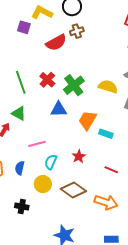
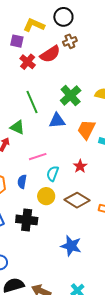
red cross: (47, 80) -> (28, 62), moved
green line: (21, 82) -> (32, 102), moved
black cross: (22, 207) -> (27, 220), size x1.5

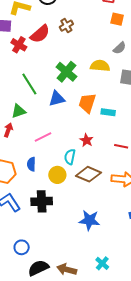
brown cross: (70, 41) -> (66, 26), moved
green triangle: (17, 127) -> (19, 111), turned -35
cyan semicircle: (53, 174) -> (70, 157), moved

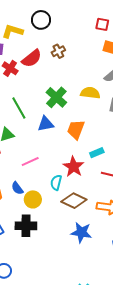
cyan rectangle: (108, 112) -> (97, 153), moved, turned -32
red star: (86, 140) -> (73, 167), size x1.5
blue semicircle: (31, 164) -> (17, 188), turned -40
yellow circle: (57, 175) -> (33, 199), moved
blue star: (89, 220) -> (81, 232), moved

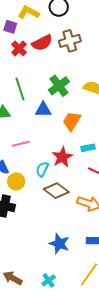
brown cross: (58, 51) -> (70, 41), size x1.5
blue star: (81, 232) -> (59, 244), moved

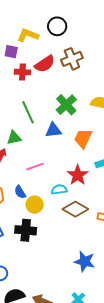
red cross: (19, 48) -> (22, 72), turned -35
cyan semicircle: (42, 169) -> (59, 189), turned 63

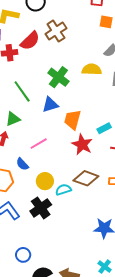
orange trapezoid: (83, 138) -> (73, 120), moved
cyan semicircle: (59, 189) -> (63, 190), moved
blue semicircle: (20, 192) -> (22, 164), moved
black cross: (26, 230) -> (41, 208), turned -30

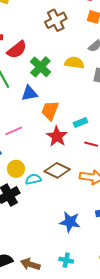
brown cross: (56, 31) -> (56, 20), moved
red semicircle: (30, 41) -> (17, 50), moved
cyan cross: (105, 267) -> (66, 260), turned -32

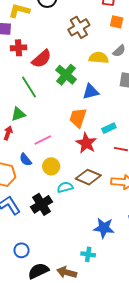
yellow semicircle: (74, 63) -> (99, 58), moved
blue triangle: (29, 93) -> (91, 92), moved
yellow circle: (16, 169) -> (51, 166), moved
cyan cross: (66, 260) -> (88, 254), moved

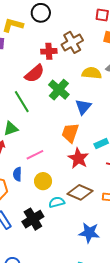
red cross: (18, 48) -> (49, 51), moved
blue triangle: (91, 92) -> (83, 107), turned -36
blue semicircle: (25, 160) -> (17, 174), turned 40
blue star: (104, 228) -> (89, 233), moved

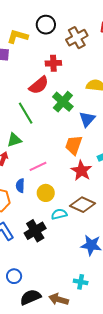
brown cross: (72, 42) -> (77, 38), moved

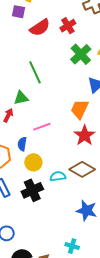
red cross: (53, 63) -> (68, 26), turned -35
red semicircle: (39, 85) -> (40, 28), moved
green cross: (63, 102) -> (81, 54), moved
yellow circle: (46, 193) -> (33, 162), moved

